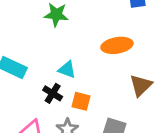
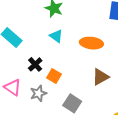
cyan triangle: (67, 70) -> (56, 36), moved

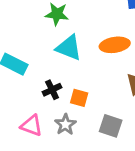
cyan triangle: (56, 36) -> (69, 48), size x1.5
black cross: (35, 64) -> (52, 90), turned 32

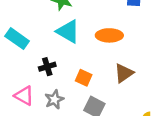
orange square: (79, 98) -> (84, 78), moved

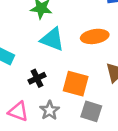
orange square: (84, 78) -> (76, 84), size x1.5

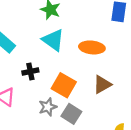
gray star: (50, 110) -> (48, 107), moved

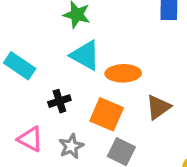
orange ellipse: (92, 47) -> (123, 73), moved
gray star: (48, 107) -> (71, 146), moved

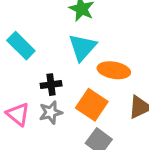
cyan triangle: (85, 55) -> (82, 47), turned 32
gray star: (71, 146) -> (51, 112), moved

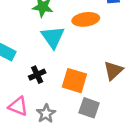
orange ellipse: (114, 70) -> (86, 19), moved
gray star: (51, 112) -> (46, 114), moved

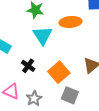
black cross: (37, 75) -> (28, 66), turned -32
orange square: (74, 81) -> (59, 72), turned 30

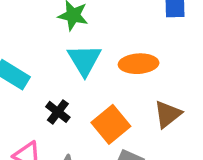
orange ellipse: (70, 22) -> (139, 64), moved

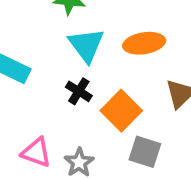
black cross: (58, 112) -> (79, 91), moved

